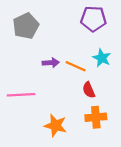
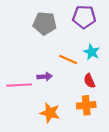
gray pentagon: (26, 26) -> (45, 23), moved, turned 30
purple arrow: (51, 63) -> (45, 77), moved
red semicircle: (89, 90) -> (89, 81), moved

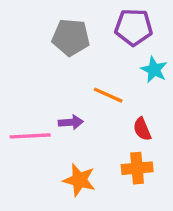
cyan star: (92, 52) -> (154, 70), moved

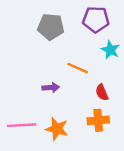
pink line: (30, 136) -> (22, 125), moved

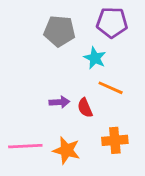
cyan star: (110, 50) -> (95, 58), moved
orange line: (78, 68) -> (111, 88), moved
red semicircle: (102, 92) -> (85, 108), moved

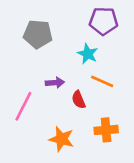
gray pentagon: (59, 31) -> (38, 34), moved
purple arrow: (59, 102) -> (55, 83), moved
pink line: (25, 146) -> (23, 106), moved, turned -60

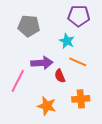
purple arrow: (55, 83) -> (42, 63), size x1.5

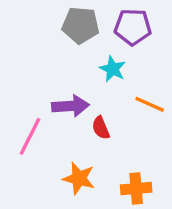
gray pentagon: (29, 26) -> (81, 25), moved
orange line: (78, 62) -> (150, 104), moved
orange cross: (81, 99) -> (136, 188), moved

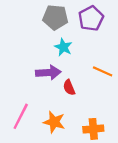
purple pentagon: (133, 27) -> (91, 18), turned -30
cyan star: (113, 69) -> (63, 47), moved
pink line: (30, 136) -> (21, 116), moved

